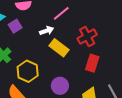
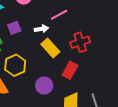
purple square: (15, 26) -> (14, 28), moved
red rectangle: (92, 63) -> (70, 70), moved

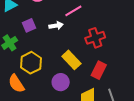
yellow rectangle: (50, 48) -> (71, 60), moved
red rectangle: (70, 70) -> (99, 70), moved

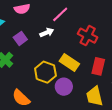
red cross: (95, 38) -> (88, 36), turned -30
yellow hexagon: (31, 63) -> (45, 72), moved

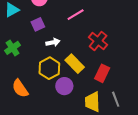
white arrow: (47, 33) -> (53, 42), moved
purple square: (20, 38) -> (38, 24), moved

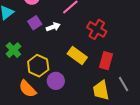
white arrow: (53, 42) -> (53, 27), moved
yellow hexagon: (49, 68) -> (38, 66), moved
purple circle: (64, 86) -> (56, 81), moved

